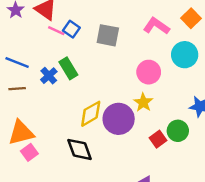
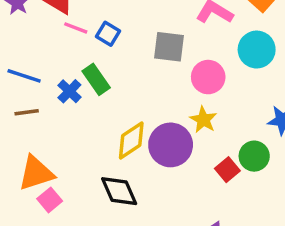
blue square: (71, 29) -> (108, 34), moved
gray square: (108, 35) -> (169, 47), moved

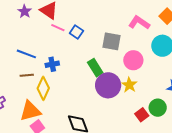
green rectangle: (96, 79) -> (95, 68), moved
blue cross: (69, 91) -> (52, 64), turned 32
yellow diamond: (131, 140) -> (43, 88), moved, turned -35
purple circle: (171, 145) -> (108, 85), moved

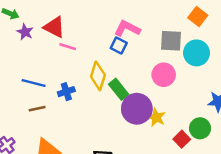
pink L-shape: (139, 23) -> (127, 28), moved
blue square: (76, 32) -> (119, 45), moved
gray square: (112, 41) -> (171, 41), moved
yellow star: (129, 85) -> (156, 117), moved
yellow diamond: (43, 88) -> (98, 76), moved

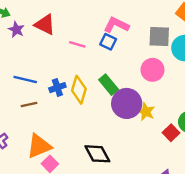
pink line: (68, 47) -> (77, 44), moved
yellow diamond: (98, 76) -> (79, 90), moved

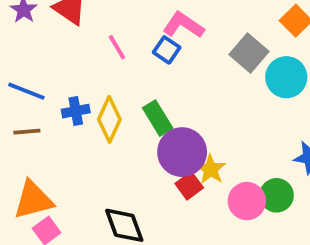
gray square: (159, 36) -> (249, 53), turned 30
pink line: (77, 44) -> (117, 47), turned 35
pink circle: (152, 70) -> (247, 201), moved
red square: (171, 133) -> (189, 186), moved

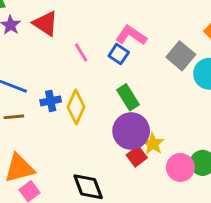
green rectangle: (158, 118) -> (128, 97), moved

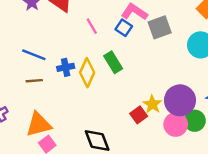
gray square: (181, 56) -> (160, 27), moved, turned 30
green rectangle: (128, 97) -> (113, 62), moved
purple circle: (131, 131) -> (180, 100), moved

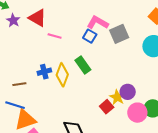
pink line: (92, 26) -> (55, 36), moved, turned -40
blue line: (34, 55) -> (15, 105), moved
purple circle: (180, 100) -> (128, 92), moved, size x0.6

